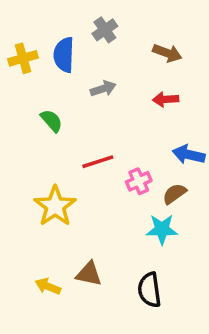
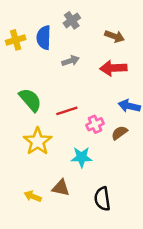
red arrow: (165, 99) -> (113, 68), size x1.5
green semicircle: (51, 121) -> (30, 100), moved, size x1.5
cyan star: (162, 229) -> (82, 157), moved

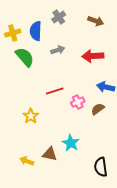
brown arrow: (115, 36) -> (96, 21), moved
green semicircle: (30, 100) -> (25, 57), moved
yellow star: (38, 141) -> (31, 116), size x0.7
cyan star: (82, 157) -> (71, 143), moved, turned 30
black semicircle: (102, 199) -> (101, 167), moved

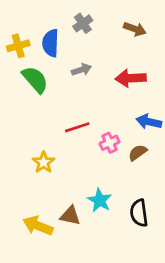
yellow arrow: (27, 161) -> (38, 226), size x1.5
black semicircle: (101, 167) -> (139, 213), moved

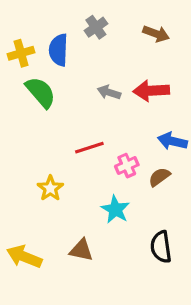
gray arrow: (81, 70) -> (109, 92), moved, turned -144
cyan star: (100, 200) -> (115, 209), moved
yellow arrow: (38, 226) -> (24, 257), moved

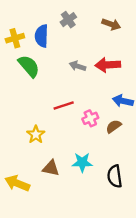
cyan star: (115, 209) -> (82, 162), moved, turned -30
brown triangle: (81, 250) -> (51, 168), moved

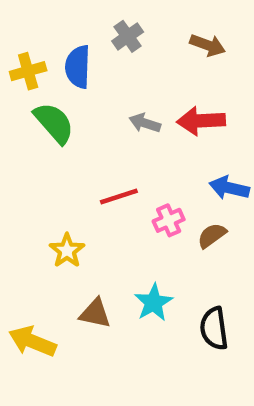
cyan star: (82, 162) -> (153, 302), turned -30

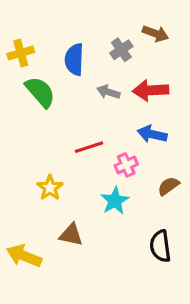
gray cross: (128, 36) -> (121, 50), moved
blue semicircle: (78, 67) -> (74, 59), moved
blue arrow: (229, 188) -> (152, 134), moved
brown semicircle: (212, 235) -> (168, 186), moved
cyan star: (153, 302) -> (115, 201), moved

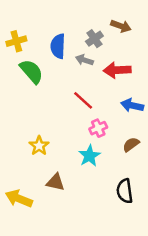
gray arrow: (108, 92) -> (84, 60), moved
blue arrow: (152, 134) -> (132, 105), moved
red line: (89, 147) -> (83, 100), moved, turned 60

